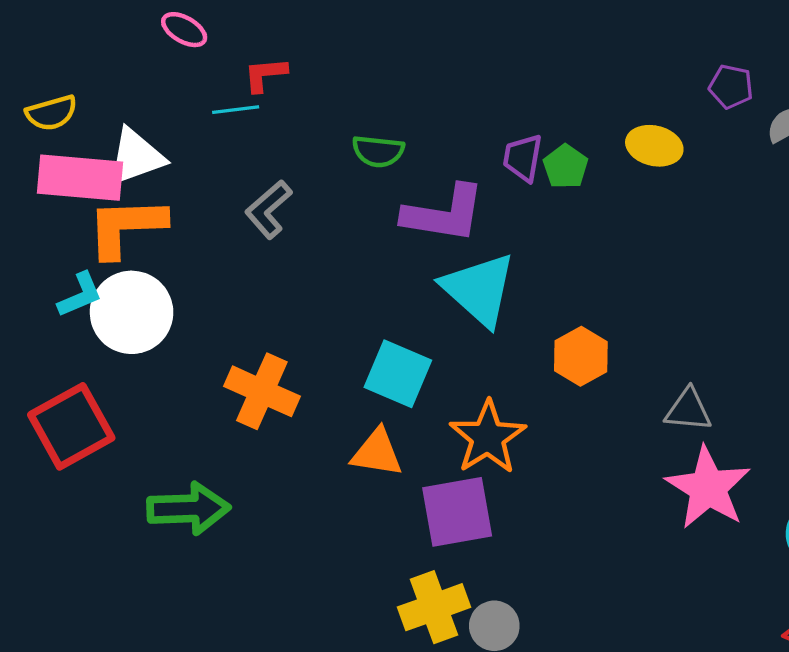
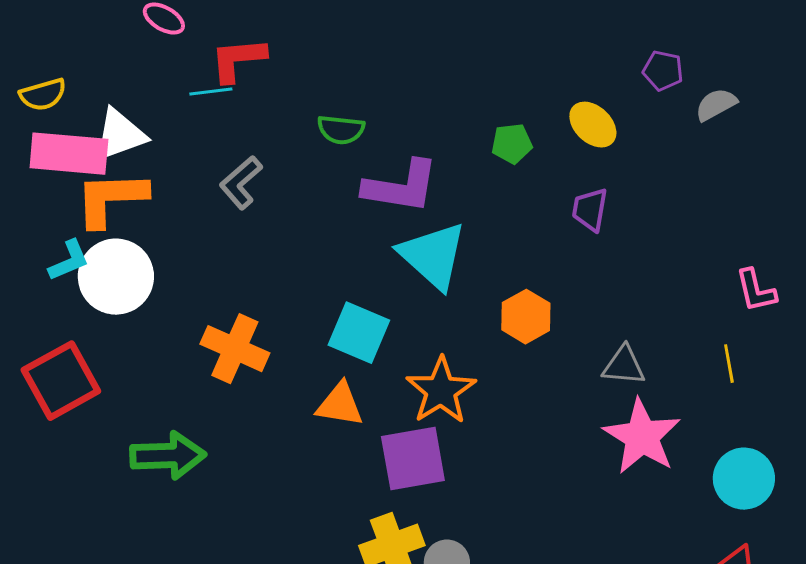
red L-shape: (265, 75) -> (238, 60), size x1.4
yellow ellipse: (654, 146) -> (593, 125), turned 30
purple trapezoid: (523, 158) -> (590, 210), moved
green pentagon: (566, 167) -> (512, 144), turned 30

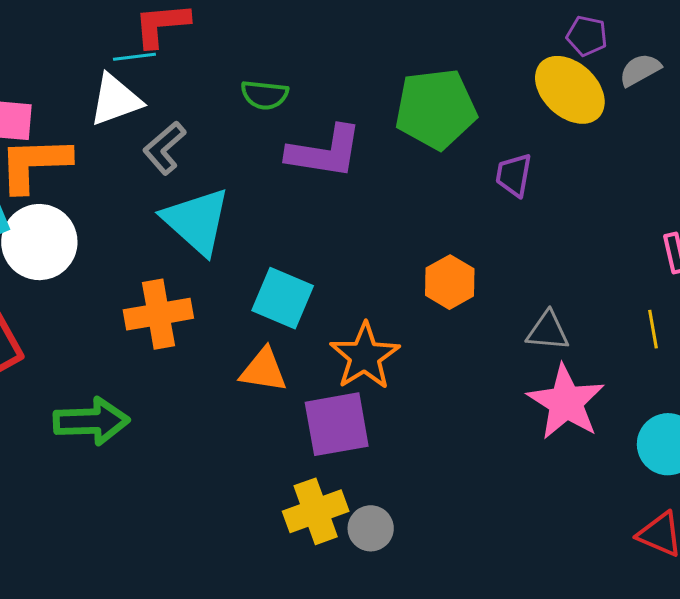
yellow ellipse: (593, 125) -> (570, 90), moved, size x1.5
white triangle: (120, 135) -> (115, 100), moved
green pentagon: (512, 144) -> (436, 109), size x2.0
cyan triangle: (433, 256) -> (197, 221), moved
orange cross: (235, 349) -> (158, 314), turned -34

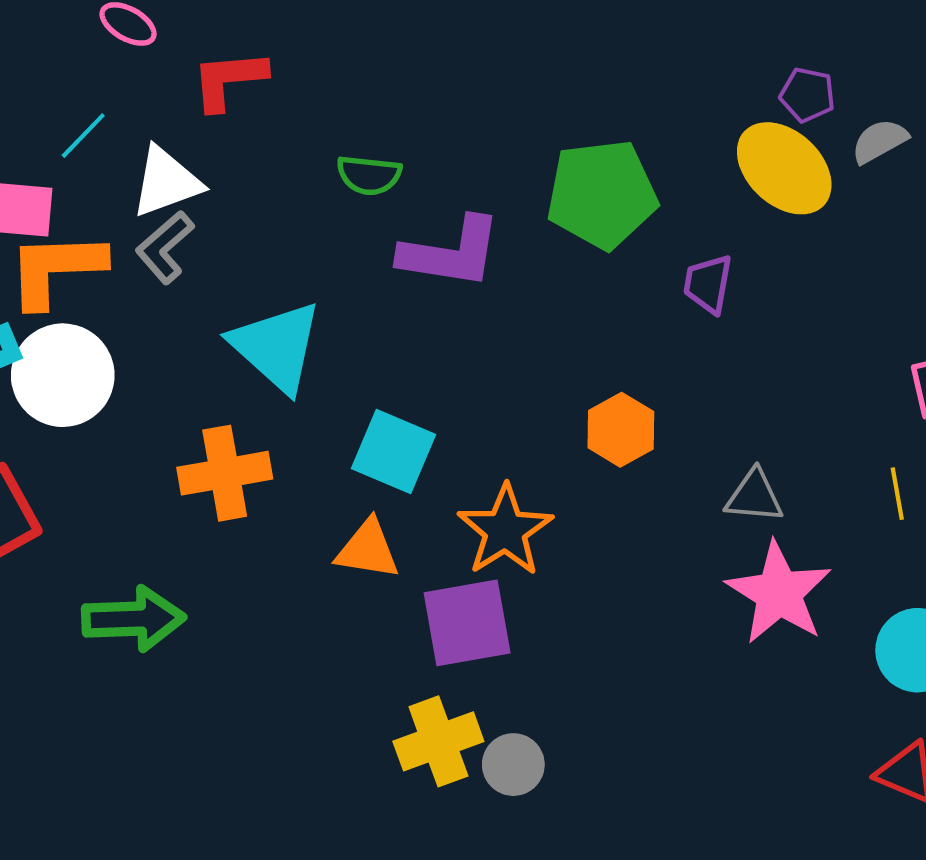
cyan line: (134, 57) -> (83, 136), moved, turned -39
gray L-shape: (164, 148) -> (165, 247), moved

